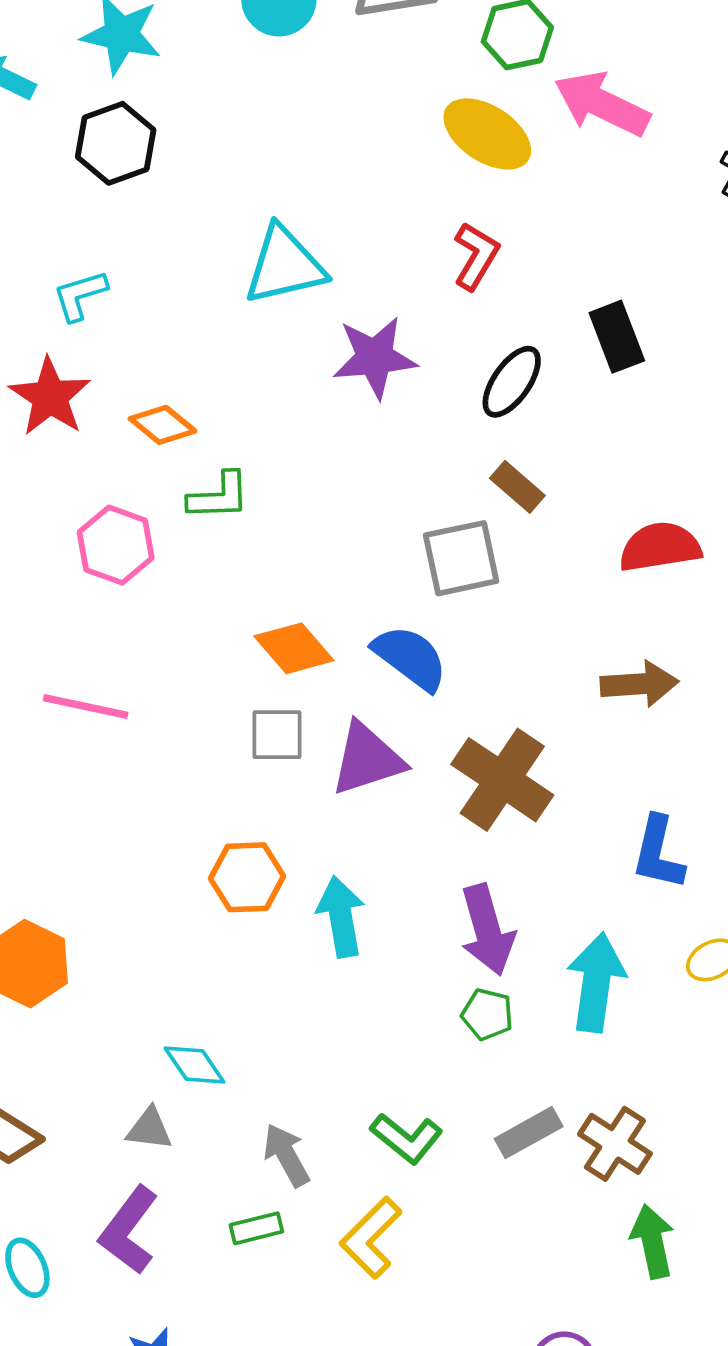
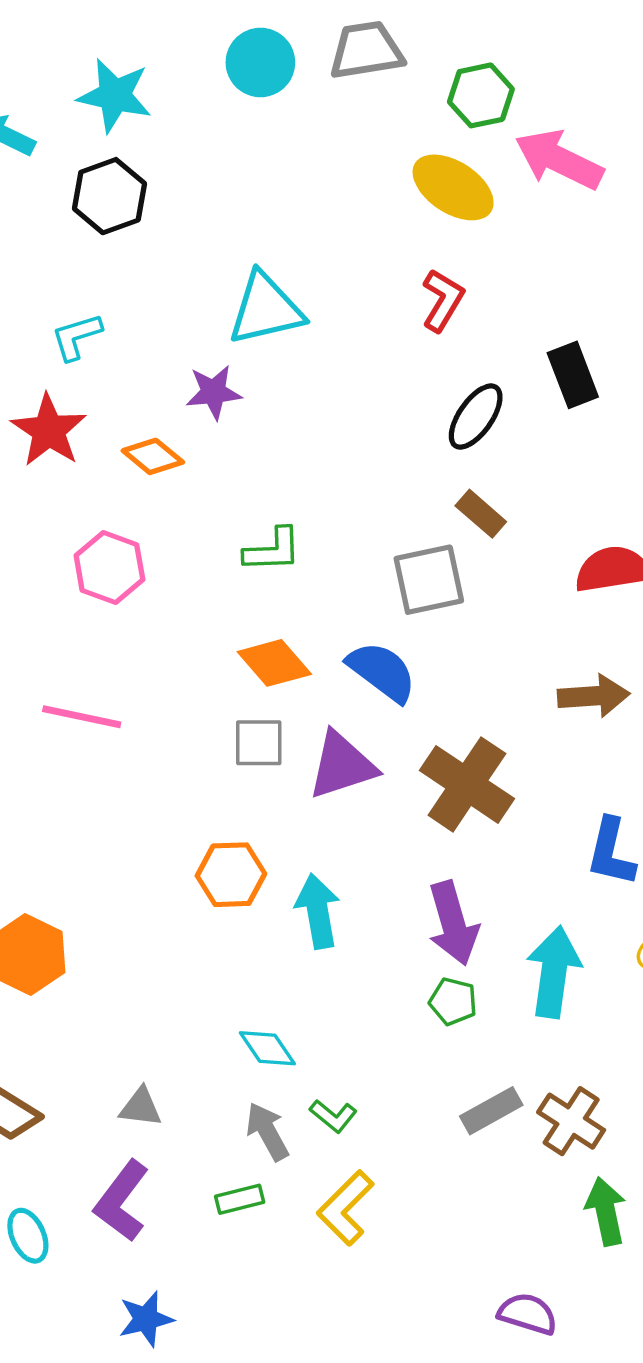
purple star: (375, 357) -> (214, 392), moved, size x0.7
green L-shape: (219, 496) -> (273, 550), moved
cyan diamond: (194, 1065) -> (267, 1048), moved
green L-shape: (407, 1138) -> (333, 1116), moved, size x0.7

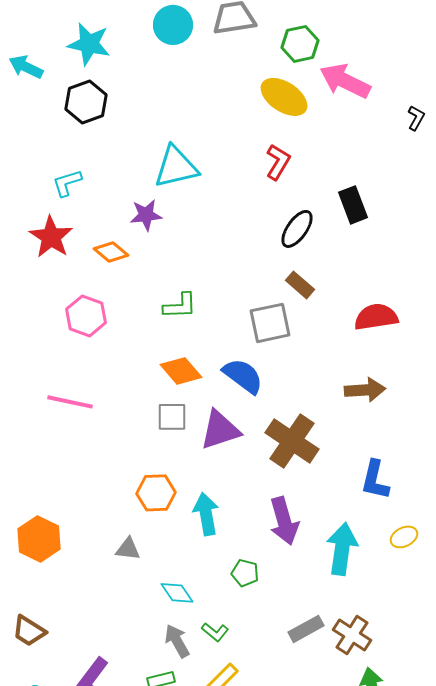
green pentagon: (453, 1001) -> (245, 573), moved
gray triangle: (141, 1107) -> (128, 549), moved

